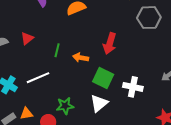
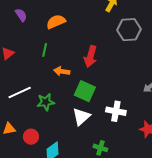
green line: (57, 50) -> (45, 50), moved
white cross: (133, 87) -> (116, 111), moved
green star: (65, 106) -> (46, 102), moved

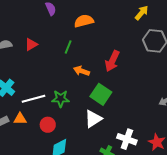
white line: (20, 93) -> (33, 99), moved
white cross: (116, 111) -> (127, 139), moved
red circle: (31, 137) -> (48, 125), moved

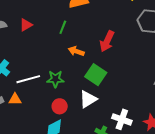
red circle: (48, 125) -> (60, 106), moved

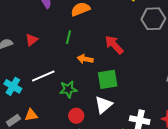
red arrow: (107, 41) -> (114, 45), turned 120
green square: (96, 75) -> (108, 79), turned -35
white line: (28, 79) -> (43, 76), moved

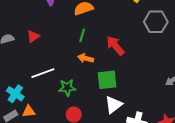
green line: (68, 37) -> (82, 35), moved
cyan cross: (13, 86) -> (15, 94), moved
white triangle: (103, 105) -> (114, 105), moved

